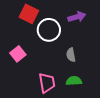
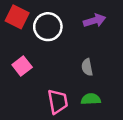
red square: (29, 14) -> (17, 17), moved
white circle: (49, 30) -> (48, 27), moved

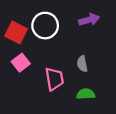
red square: (17, 17) -> (16, 32), moved
pink trapezoid: (58, 102) -> (54, 79), moved

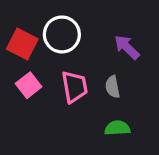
purple arrow: (89, 20) -> (127, 47), moved, turned -120
pink trapezoid: (54, 79) -> (75, 87), moved

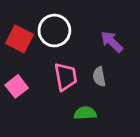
pink square: (29, 85) -> (17, 86), moved
green semicircle: (117, 128) -> (85, 113), moved

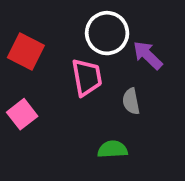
white circle: (54, 31) -> (107, 33), moved
pink trapezoid: (66, 77) -> (87, 77), moved

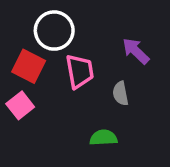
white circle: (107, 33) -> (54, 31), moved
red square: (26, 51) -> (29, 66), moved

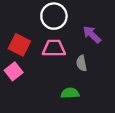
white circle: (54, 31) -> (54, 16), moved
pink trapezoid: (80, 71) -> (54, 48), turned -80

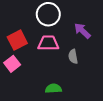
red square: (19, 45) -> (17, 40), turned 36
green semicircle: (70, 93) -> (53, 89), moved

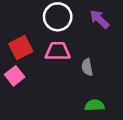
purple arrow: (82, 31) -> (99, 19), moved
green semicircle: (53, 89) -> (95, 105), moved

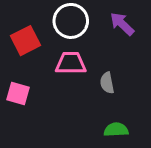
red square: (21, 48) -> (25, 41), moved
pink square: (15, 76) -> (18, 93), turned -36

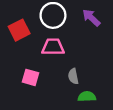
gray semicircle: (107, 83) -> (73, 76), moved
pink square: (18, 93) -> (30, 77), moved

